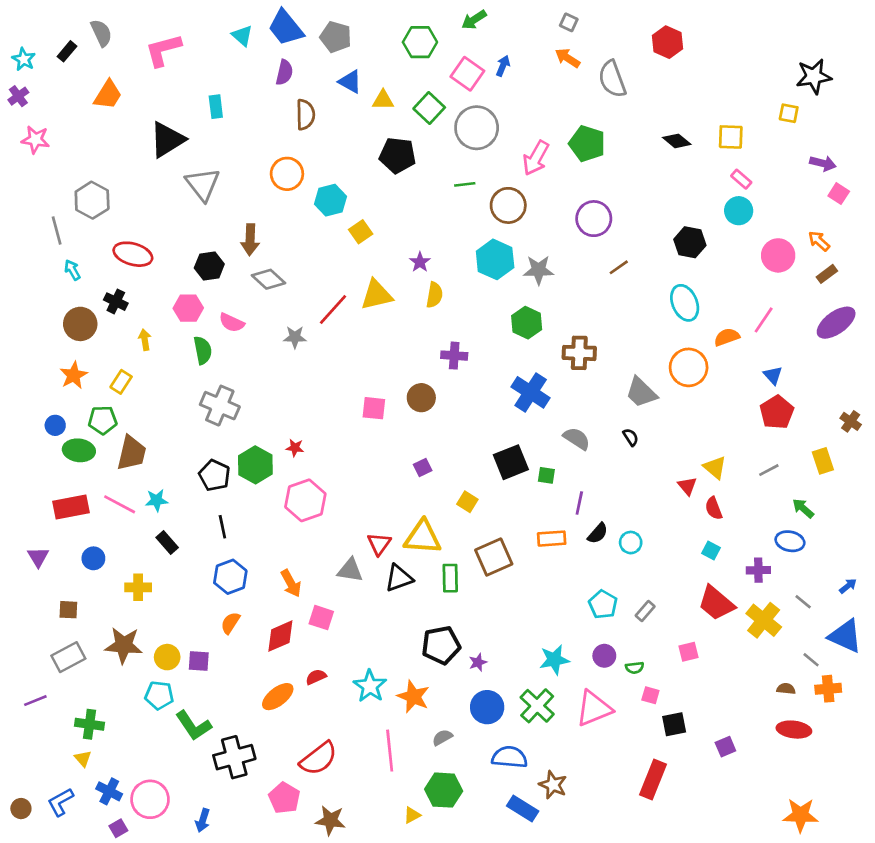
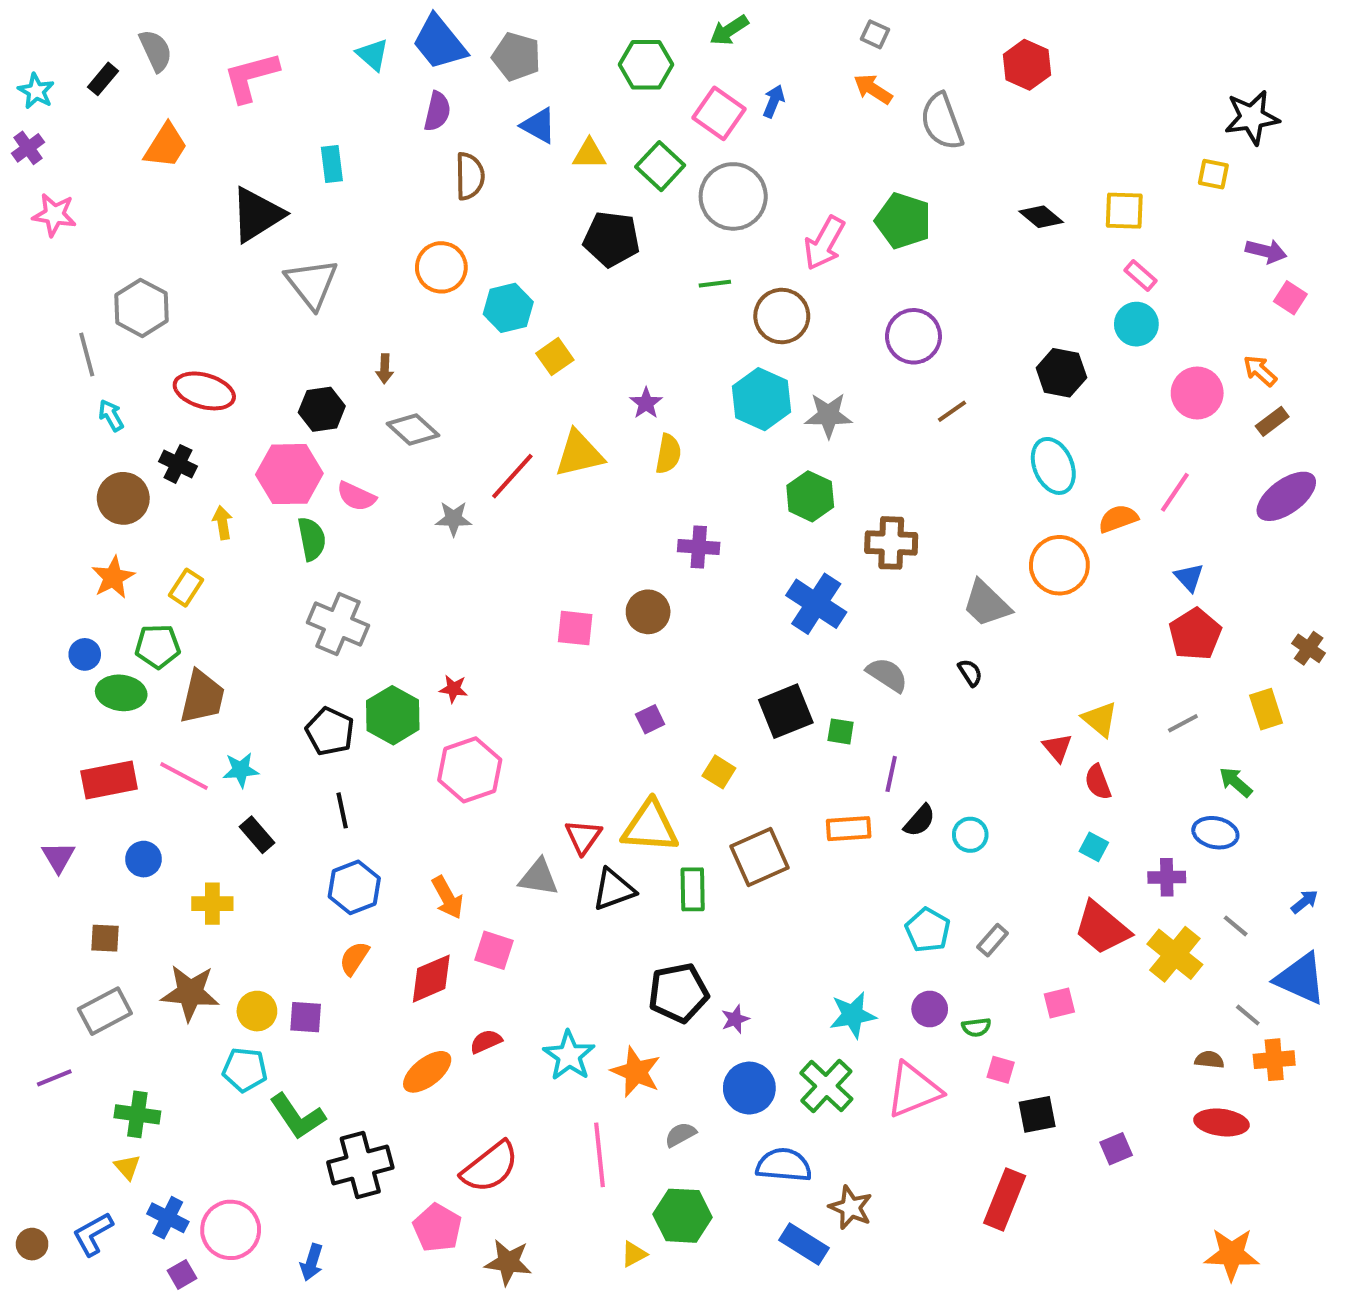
brown arrow: (250, 240) -> (385, 369), size x0.6
pink hexagon: (188, 308) -> (289, 474), size x1.4

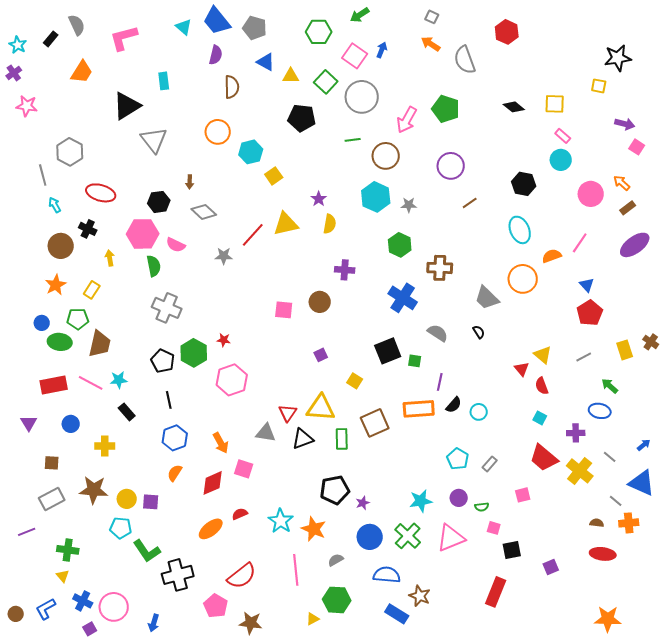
gray star: (828, 415) -> (409, 205), size x0.7
brown cross: (1309, 648) -> (651, 342), moved
orange rectangle: (849, 829) -> (419, 409), size x1.4

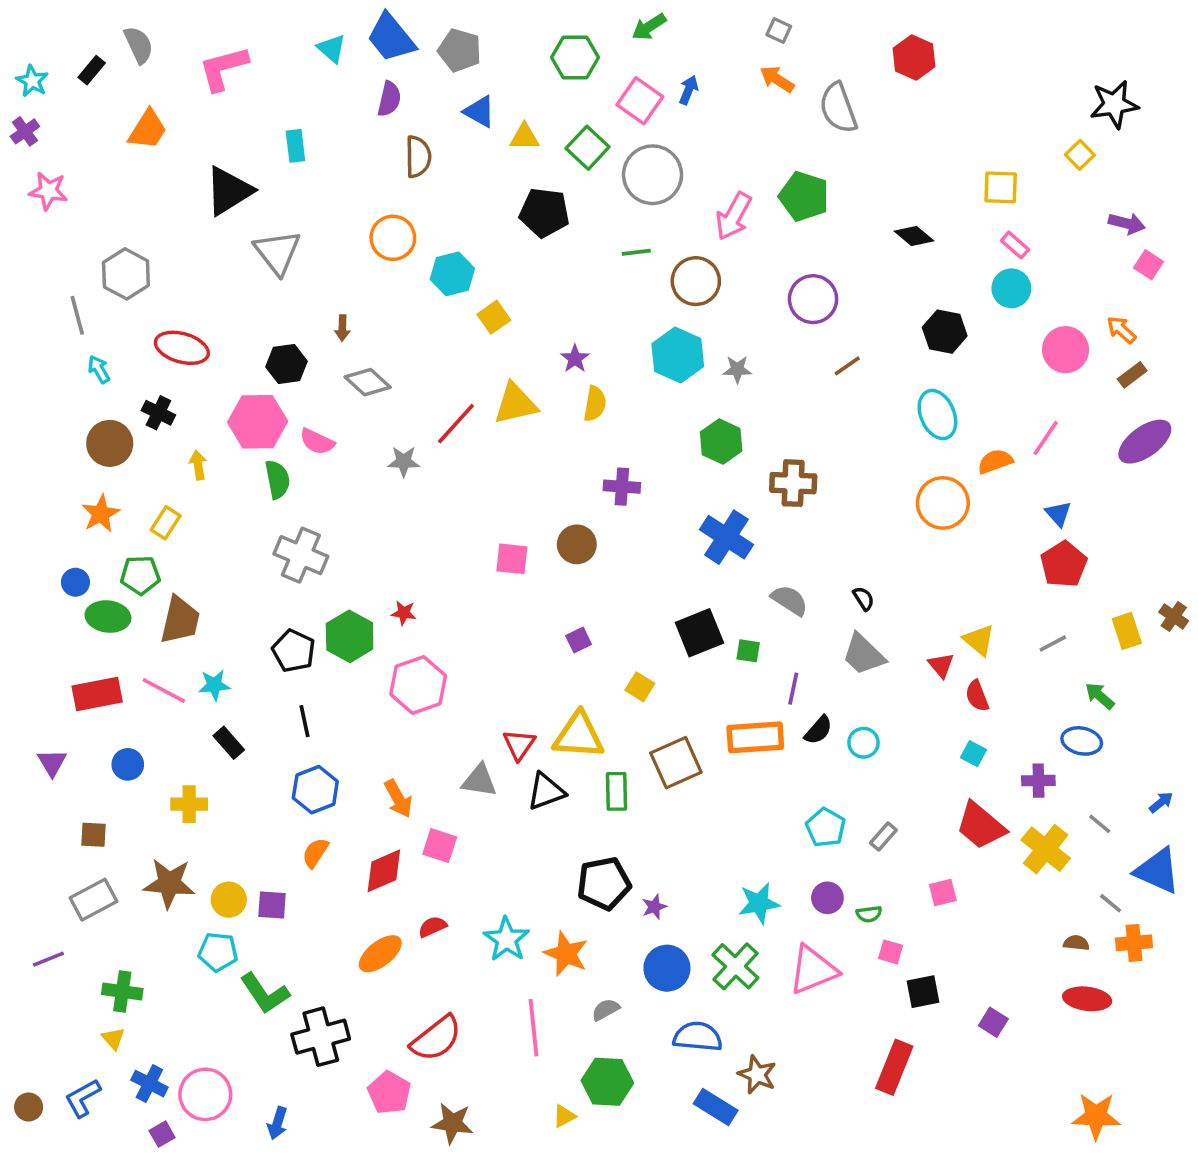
yellow square: (599, 86) -> (1080, 155), turned 35
black diamond: (514, 107) -> (914, 236), moved
gray trapezoid: (487, 298) -> (864, 654), moved
purple square: (551, 567) -> (993, 1022), turned -35

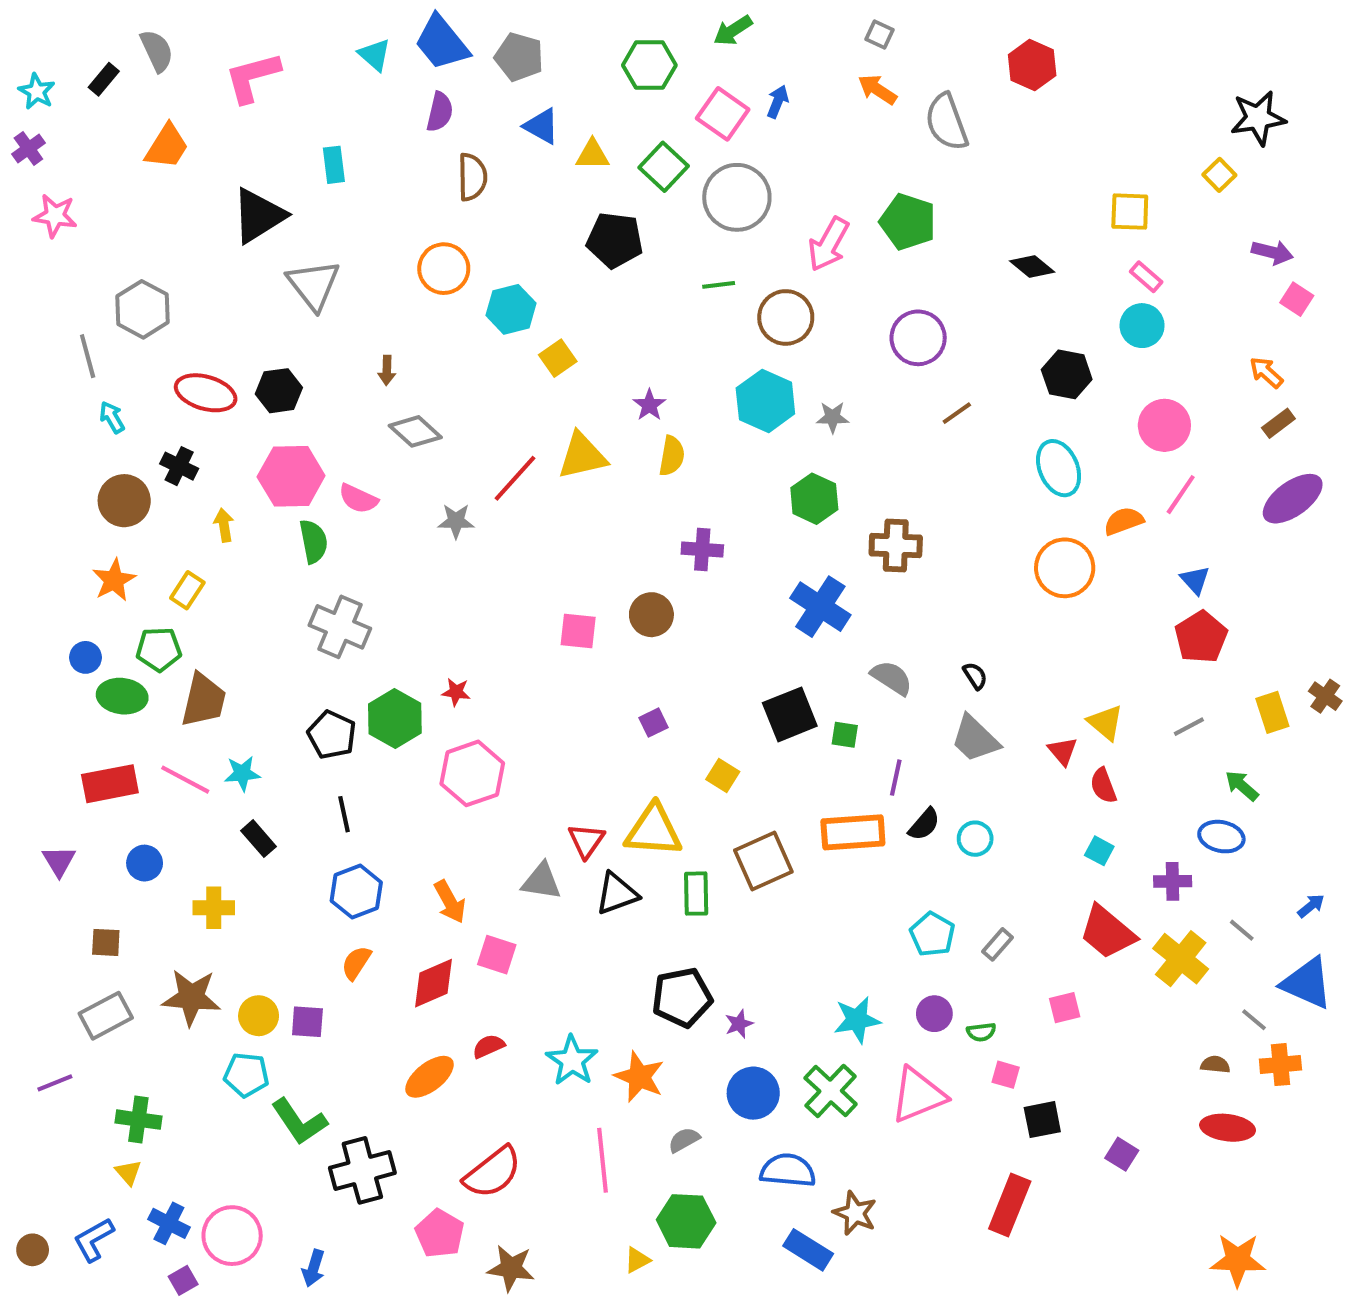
pink circle: (1065, 350) -> (1164, 425), moved
black hexagon: (286, 364) -> (279, 391), moved

